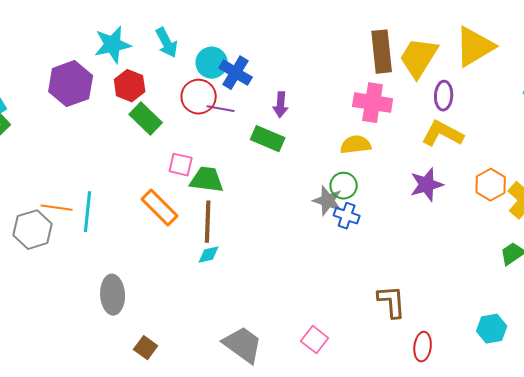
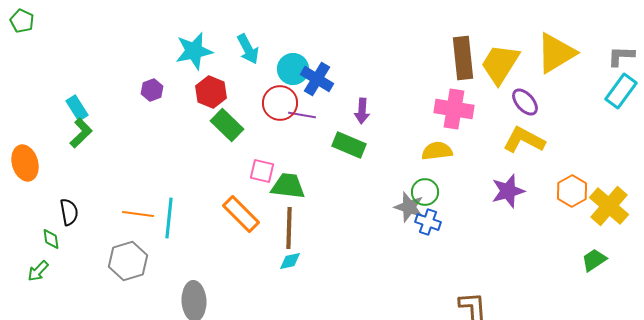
purple hexagon: (71, 84) -> (152, 90), size x0.5
purple ellipse: (444, 96) -> (525, 102), turned -44
gray hexagon: (33, 230) -> (128, 261), moved

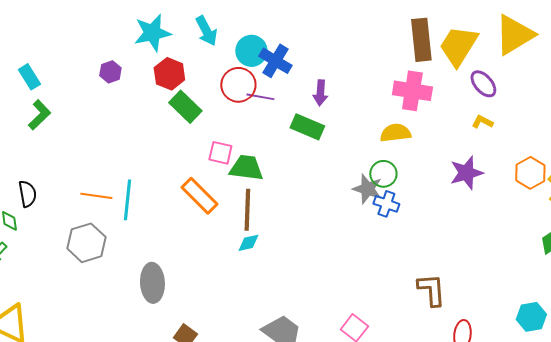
cyan rectangle: (77, 108) -> (29, 77), moved
yellow L-shape: (524, 140) -> (482, 122), size x0.5

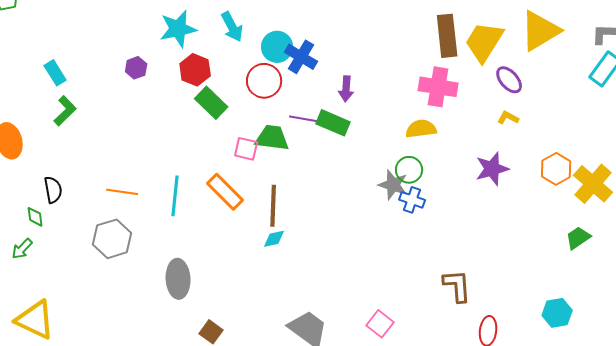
purple line: (260, 97) -> (303, 119), moved
green trapezoid: (246, 168) -> (272, 138), moved
cyan line: (127, 200) -> (175, 196), moved

